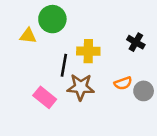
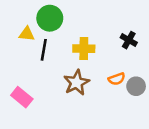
black line: (64, 65) -> (44, 50), moved
brown star: (81, 87) -> (77, 83), turned -30
pink rectangle: (45, 97) -> (22, 97), moved

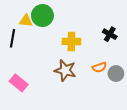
yellow triangle: (27, 34) -> (26, 21), moved
black line: (44, 50) -> (12, 38), moved
brown star: (77, 83) -> (65, 70), turned -30

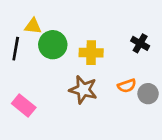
green circle: (42, 16) -> (53, 45), moved

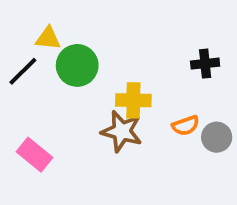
black cross: (140, 43) -> (205, 64), turned -36
black line: (16, 49) -> (23, 71), turned 35
yellow cross: (91, 53) -> (133, 100), moved

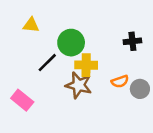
green circle: (77, 65) -> (71, 43), moved
black line: (23, 71) -> (47, 63), moved

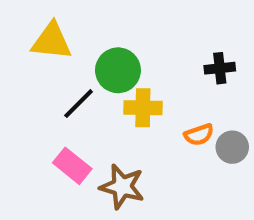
yellow triangle: (31, 25) -> (52, 41), size x1.5
brown star: (79, 85) -> (122, 187), moved
pink rectangle: (22, 100) -> (72, 166), moved

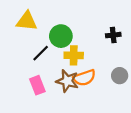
orange semicircle: (199, 135) -> (84, 78), moved, size x1.5
pink rectangle: (72, 166) -> (37, 85), turned 30
brown star: (122, 187) -> (67, 81), moved

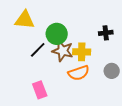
yellow cross: (74, 55) -> (82, 52), moved
brown star: (67, 81) -> (63, 51), moved
pink rectangle: (37, 85) -> (40, 90), moved

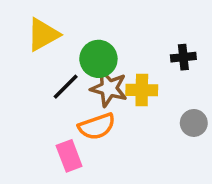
yellow triangle: (25, 20) -> (43, 35), turned -35
orange semicircle: (79, 73) -> (97, 126), moved

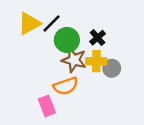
black cross: (183, 57) -> (98, 38), moved, turned -35
black line: (66, 87) -> (52, 23), moved
gray circle: (194, 123) -> (112, 68), moved

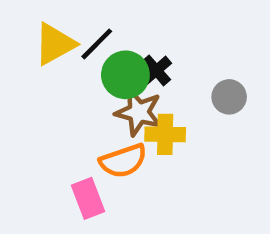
black cross: (98, 38) -> (156, 70), moved
yellow cross: (96, 61) -> (165, 134), moved
gray circle: (112, 68) -> (229, 97), moved

